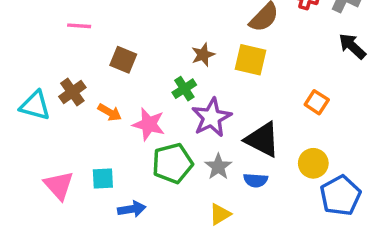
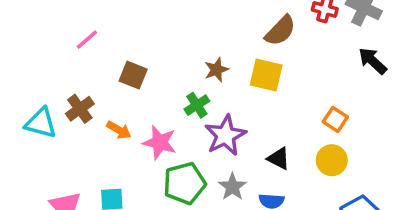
pink line: (79, 26) -> (87, 40), turned -45
black triangle: (262, 140) -> (279, 158), size x0.6
yellow circle: (313, 163) -> (332, 160), moved

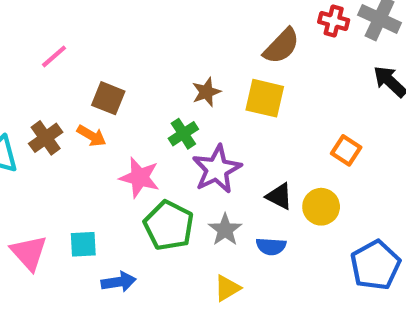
orange arrow: (119, 130) -> (92, 136), moved
yellow circle: (332, 160) -> (321, 207), moved
green pentagon: (185, 183) -> (169, 226), turned -30

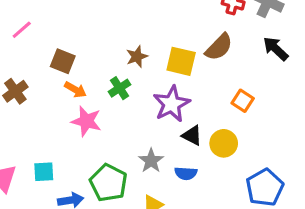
brown semicircle: (281, 46) -> (219, 47), moved
orange arrow: (92, 136) -> (75, 90), moved
purple star: (217, 169) -> (172, 104), moved
green pentagon: (169, 226) -> (108, 183), moved

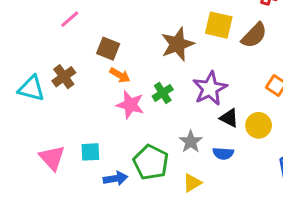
brown star: (137, 57) -> (177, 44), size x1.6
yellow square: (181, 61) -> (219, 25), moved
green cross: (120, 88) -> (163, 93), moved

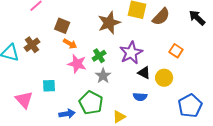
gray star: (191, 142) -> (103, 76), moved
cyan square: (90, 152) -> (49, 86), moved

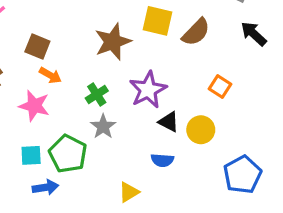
pink star: (77, 64) -> (34, 106), moved
cyan square: (49, 86) -> (31, 155), moved
green pentagon: (91, 103) -> (68, 154), moved

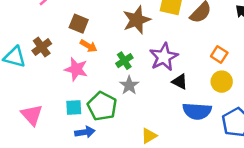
yellow circle: (201, 130) -> (222, 82), moved
blue semicircle: (162, 160) -> (197, 111), moved, size x1.6

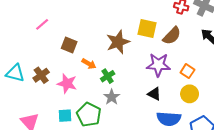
orange arrow: (89, 46) -> (89, 64), moved
brown cross: (42, 47) -> (41, 75), moved
purple star: (164, 57) -> (158, 65), moved, turned 30

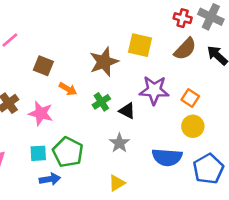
brown semicircle: (172, 36) -> (185, 49), moved
green cross: (108, 76) -> (101, 102), moved
black triangle: (154, 94) -> (127, 111), moved
gray star: (112, 97) -> (119, 143), moved

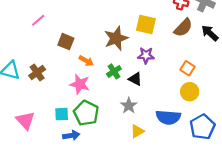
purple star: (154, 90) -> (146, 55), moved, size x0.7
pink star: (41, 113) -> (80, 84), moved
yellow triangle: (117, 183) -> (137, 131), moved

